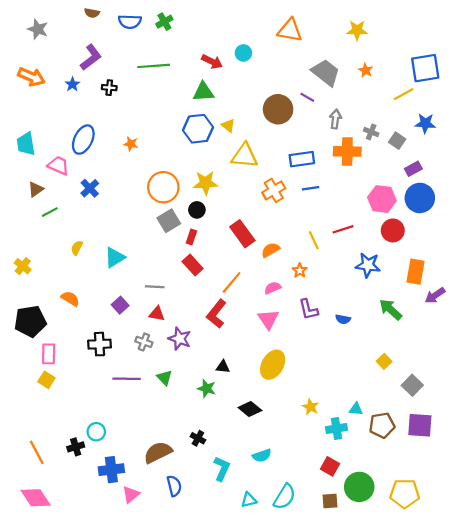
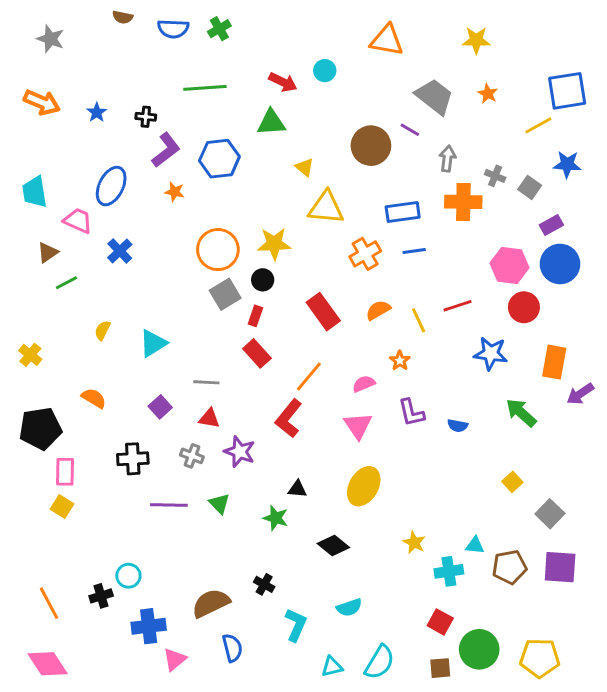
purple L-shape: (91, 57) -> (166, 150), moved
blue hexagon: (198, 129) -> (219, 159), moved
orange semicircle: (270, 250) -> (378, 310), moved

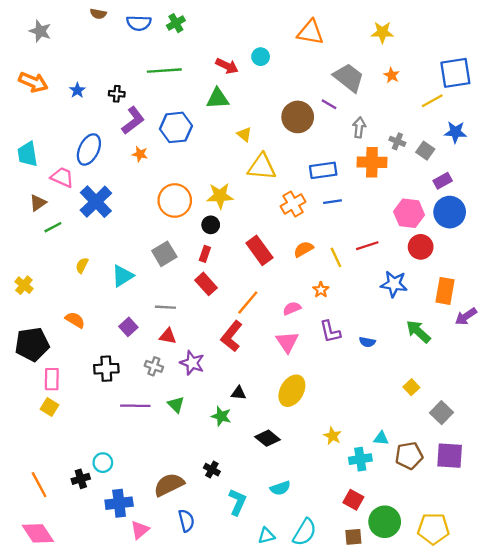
blue cross: (120, 251) -> (96, 202), size x1.6
gray square: (225, 294) -> (164, 254), moved

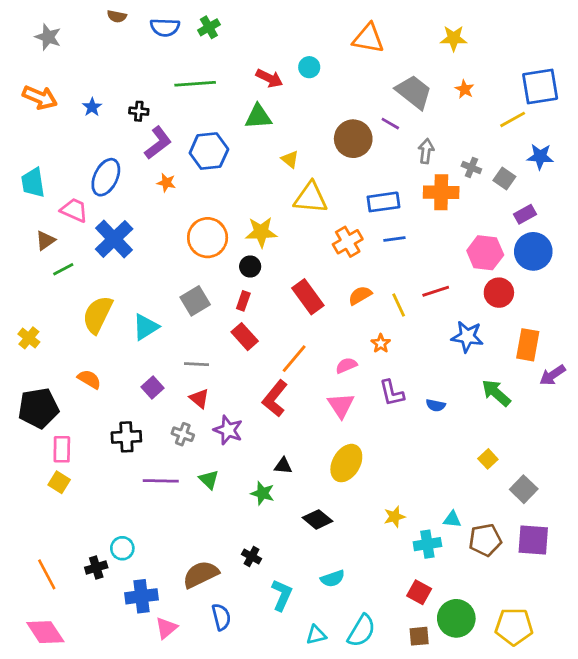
yellow semicircle: (82, 265) -> (98, 315), size x2.0
red triangle: (168, 336) -> (199, 398), turned 30
yellow star: (332, 436) -> (394, 517), turned 30

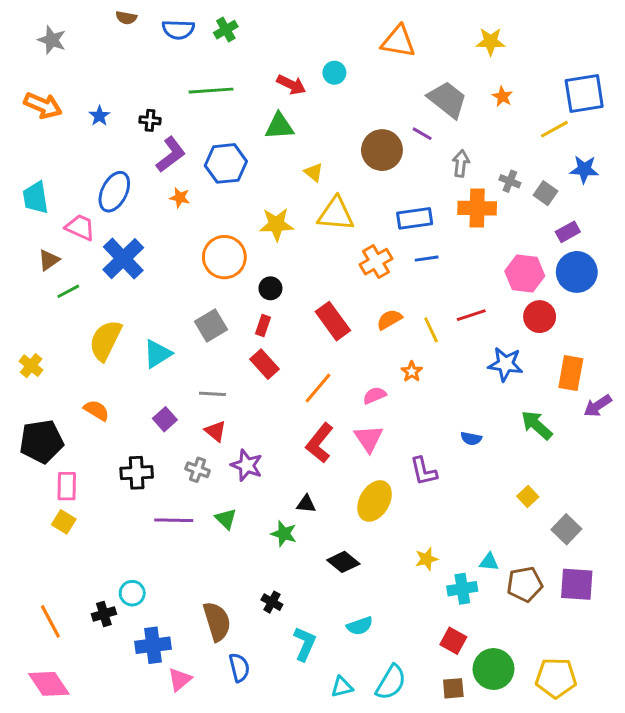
yellow star: (261, 232) -> (276, 224), moved
purple L-shape: (392, 393) -> (424, 471), moved
red L-shape: (275, 398) -> (320, 443), moved
brown semicircle: (201, 574) -> (217, 621), turned 99

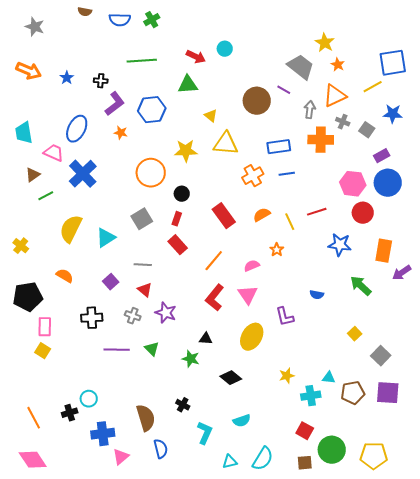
orange triangle: (398, 41) -> (335, 96), moved, turned -35
yellow star: (491, 41) -> (325, 43), moved, turned 30

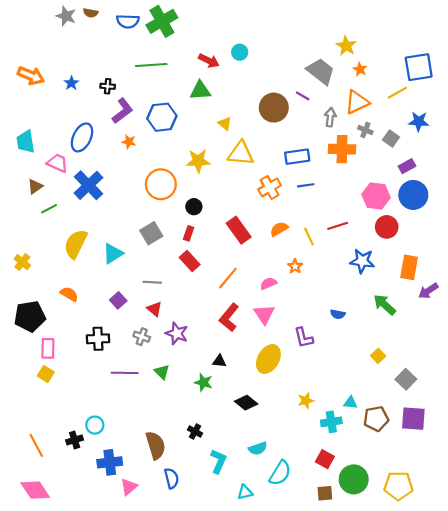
green cross: (152, 20) -> (162, 21), size x1.8
gray star: (35, 27) -> (66, 16), moved
cyan semicircle: (263, 459) -> (280, 473), moved

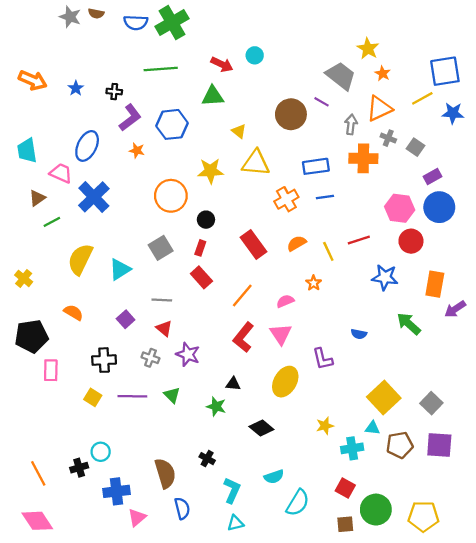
blue star: (419, 121) -> (453, 113), moved
yellow square: (378, 356) -> (384, 397), moved, size x2.0
yellow square: (46, 374) -> (93, 397), moved
cyan triangle: (245, 492) -> (235, 523), moved

